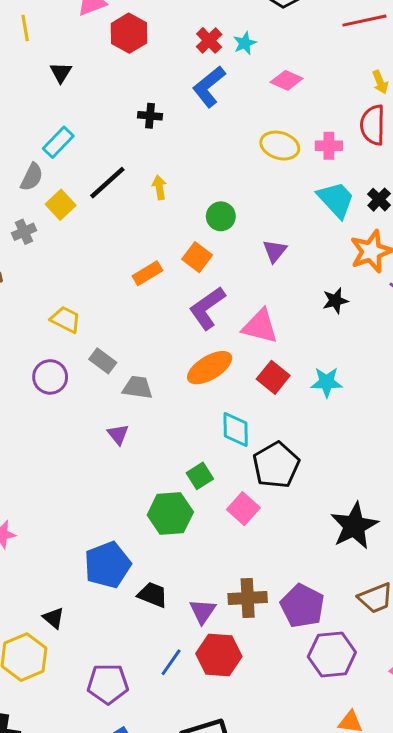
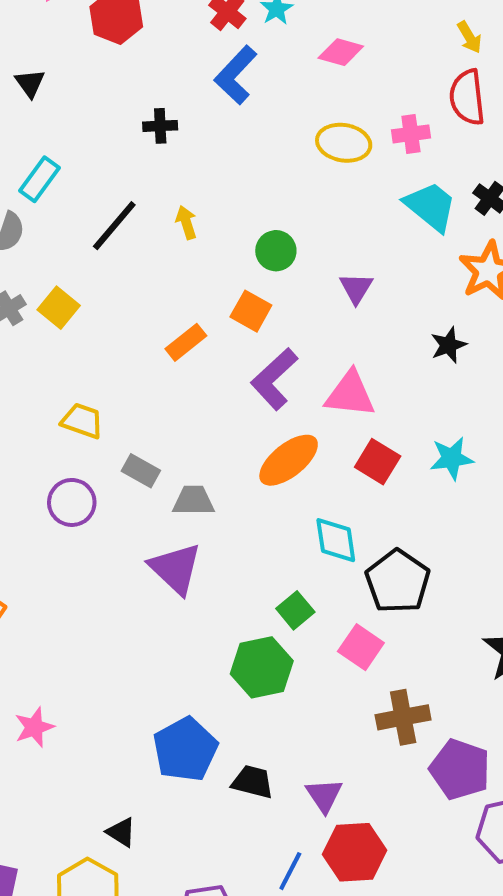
yellow square: (61, 205) -> (59, 308), moved
purple triangle: (118, 434) -> (175, 569), size x1.8
brown cross: (248, 598) -> (403, 717), moved

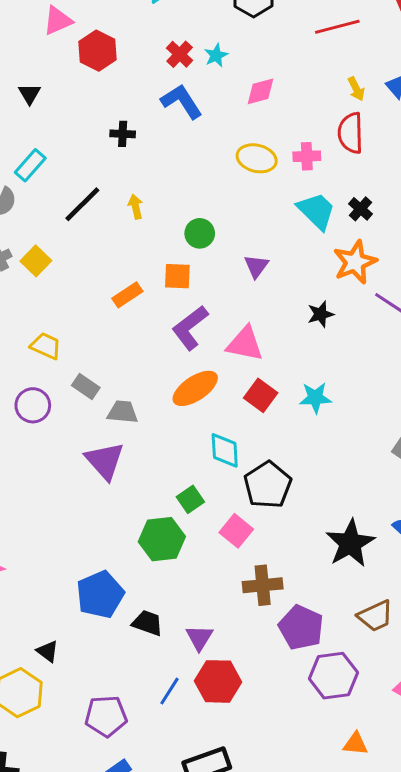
pink diamond: (341, 52) -> (260, 91), turned -36
blue L-shape: (236, 75) -> (182, 101), turned 99
orange square: (251, 311) -> (177, 276), turned -32

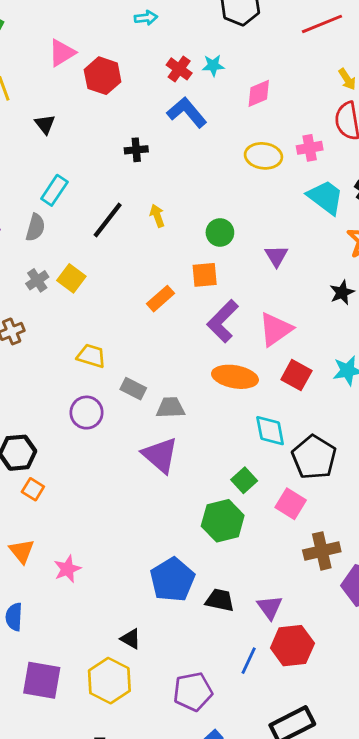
cyan star: (216, 55) -> (213, 65), turned 30
pink triangle: (245, 344) -> (276, 329), turned -39
orange ellipse: (195, 388) -> (235, 377), turned 51

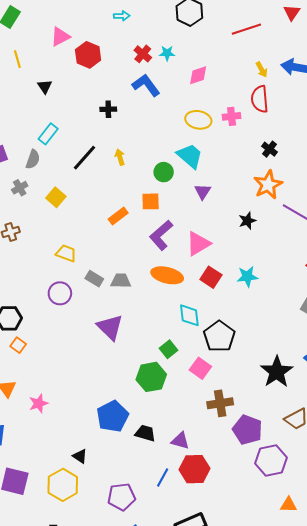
cyan trapezoid: (325, 197) -> (190, 156), moved
gray cross: (37, 280) -> (20, 188), moved
gray trapezoid: (171, 408) -> (121, 281), moved
purple triangle: (270, 607) -> (180, 441), turned -42

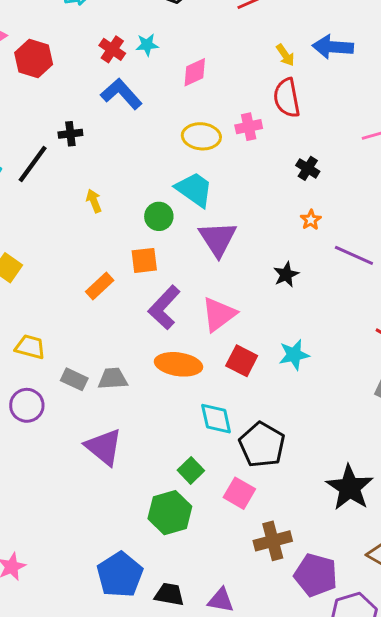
black line: (84, 158) -> (33, 164), moved
orange star: (268, 185) -> (311, 220), size x0.5
purple triangle: (203, 192) -> (218, 239), size x1.6

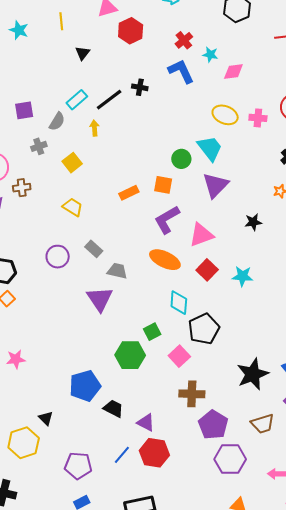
cyan star: (147, 45) -> (210, 55), moved
yellow arrow: (94, 201) -> (94, 128), moved
yellow trapezoid: (30, 347) -> (73, 207), moved
gray trapezoid: (113, 379) -> (117, 271), moved

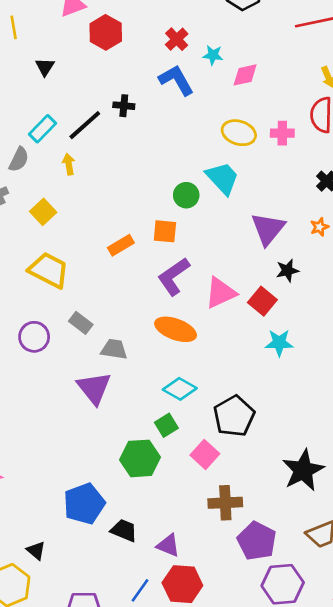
purple triangle: (215, 185) -> (268, 229), moved
yellow trapezoid: (73, 207) -> (49, 270), size x1.5
red square: (207, 270) -> (262, 301), moved
cyan diamond: (179, 303) -> (180, 389), moved, turned -60

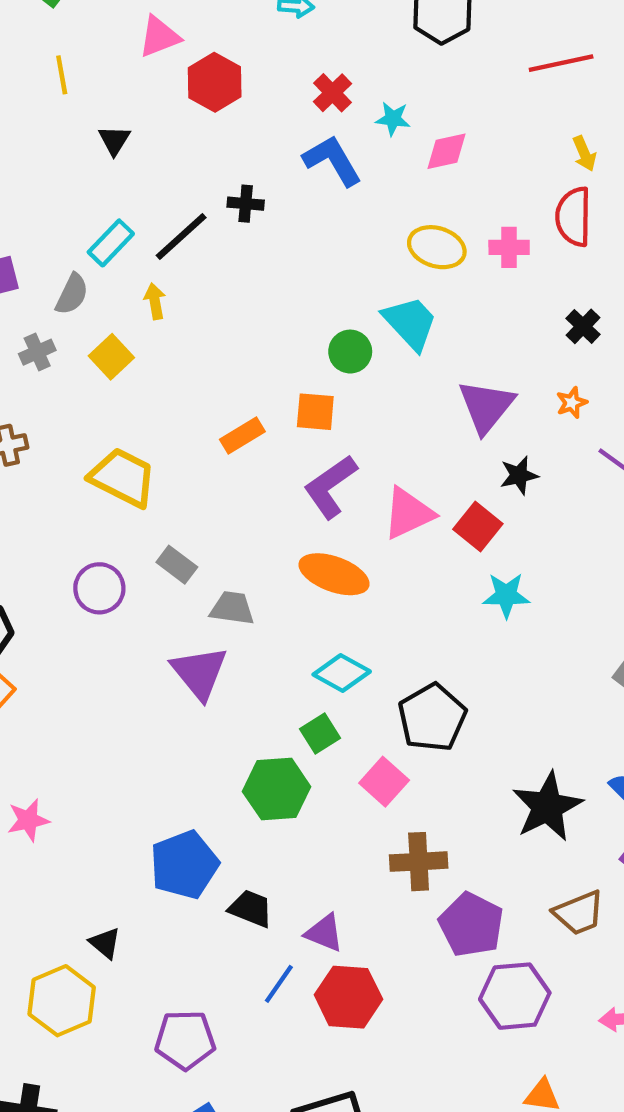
yellow square: (43, 212) -> (111, 357), moved
blue line: (140, 590) -> (279, 984), moved

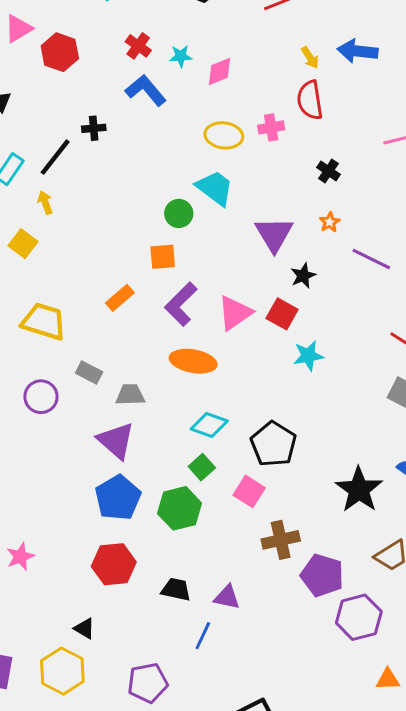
orange rectangle: (242, 436) -> (120, 298), moved
blue pentagon: (184, 865) -> (118, 498), moved
red hexagon: (348, 997) -> (114, 564), moved

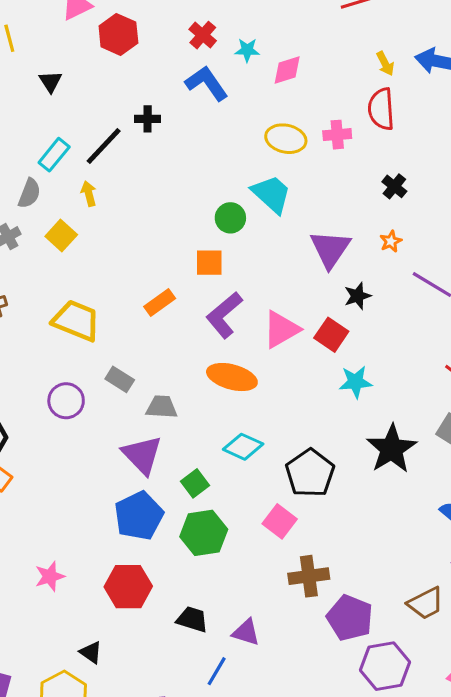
green square: (202, 467) -> (195, 483), moved
black star: (359, 490) -> (392, 449), moved
pink star: (20, 557) -> (50, 576), moved

